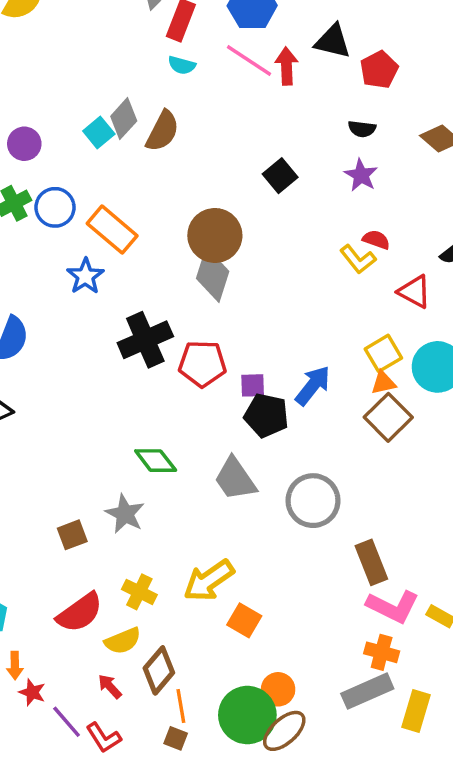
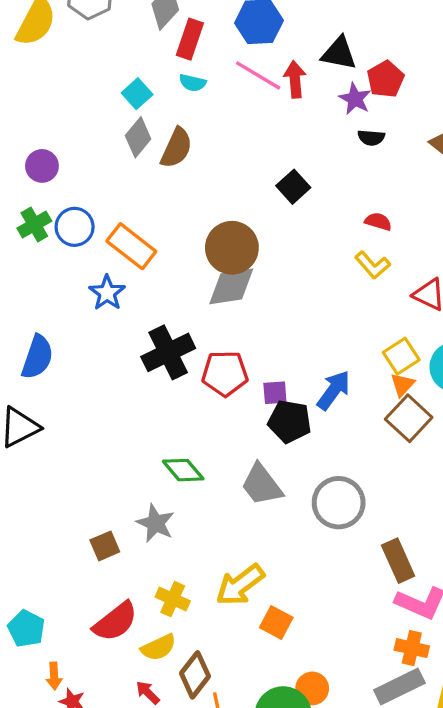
cyan square: (99, 133) -> (137, 94), moved
purple star: (361, 175) -> (355, 99), moved
red semicircle: (376, 240) -> (378, 222), moved
gray diamond: (213, 275) -> (231, 286), turned 66
orange triangle: (383, 383) -> (402, 385), turned -32

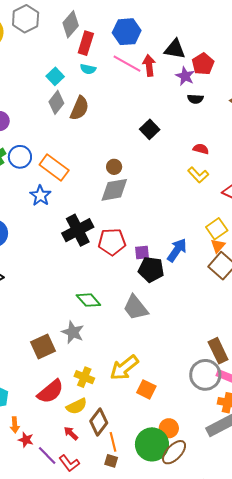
brown circle: (232, 248) -> (114, 167), size x0.5
gray circle: (339, 503) -> (205, 375), moved
brown square: (105, 546) -> (43, 347), size x1.4

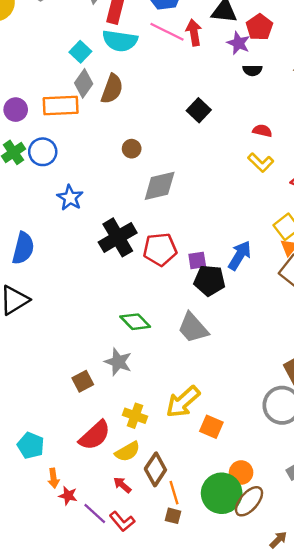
cyan semicircle: (88, 69) -> (120, 41), size x1.8
orange rectangle: (54, 167) -> (61, 106), moved, turned -36
brown circle: (114, 167) -> (132, 149), moved
brown square: (43, 347) -> (83, 381), size x0.7

